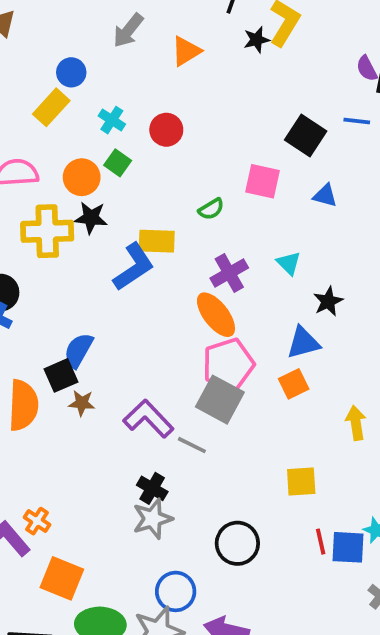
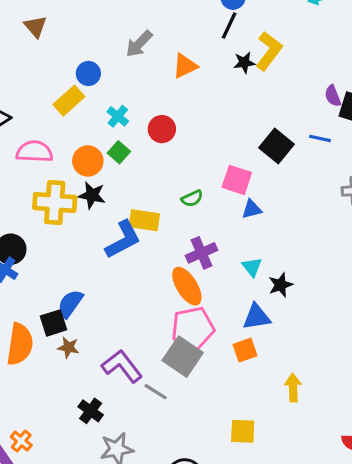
blue triangle: (325, 196) -> (252, 209), moved, turned -35
cyan triangle: (289, 263) -> (252, 267), moved
black cross: (152, 488) -> (91, 411), moved

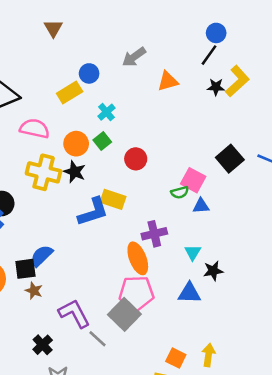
red circle: (162, 129) -> (136, 159), moved
green semicircle: (192, 198) -> (180, 192), moved
orange square: (245, 350) -> (176, 358), moved, turned 36

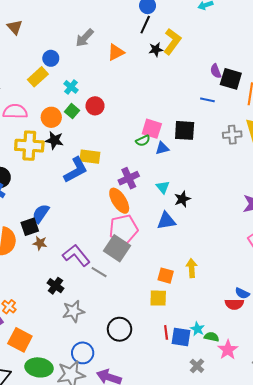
red circle: (136, 159) -> (95, 106), moved
black square: (230, 159) -> (185, 130), moved, turned -35

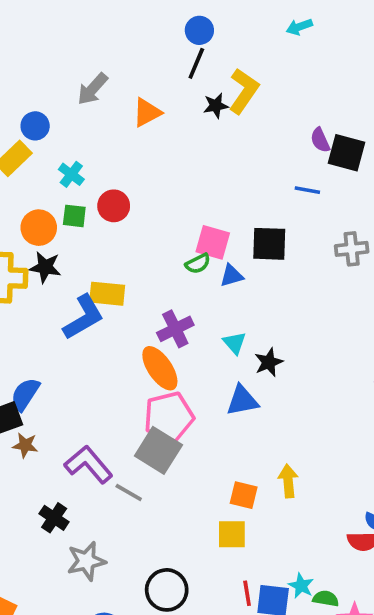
green square: (72, 111) -> (74, 216), turned -32

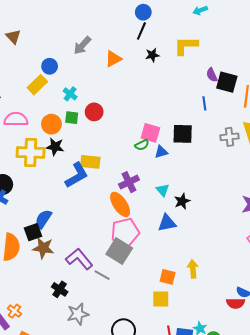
yellow L-shape: (244, 91) -> (186, 46), moved, turned -125
blue line: (307, 190) -> (204, 103), turned 72
brown star: (25, 445) -> (43, 248), size x1.5

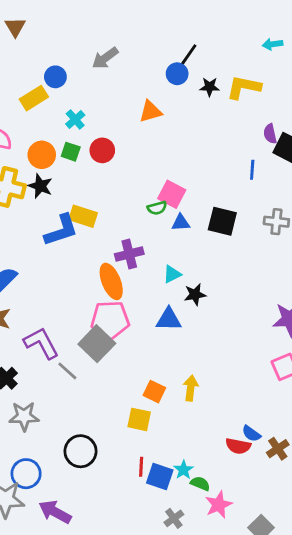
blue circle: (143, 12) -> (177, 74), moved
black star: (152, 55) -> (210, 87), moved
orange triangle: (113, 59) -> (150, 111), moved
black square: (183, 134) -> (222, 221), moved
cyan triangle: (163, 190) -> (172, 274), turned 32

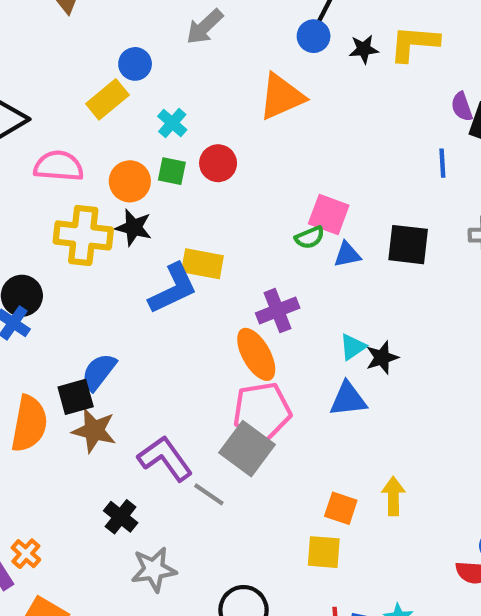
orange triangle: (150, 111) -> (282, 97), size x1.4
cyan triangle: (172, 274) -> (353, 347), moved

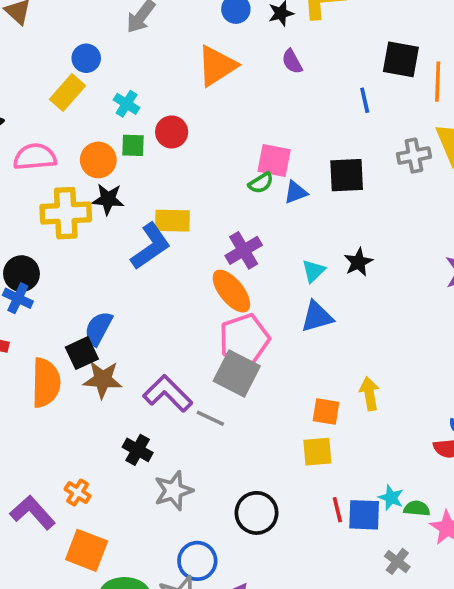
purple semicircle: (462, 107) -> (292, 62), moved
black star: (382, 358) -> (358, 262), moved
orange cross: (26, 554) -> (78, 493), moved

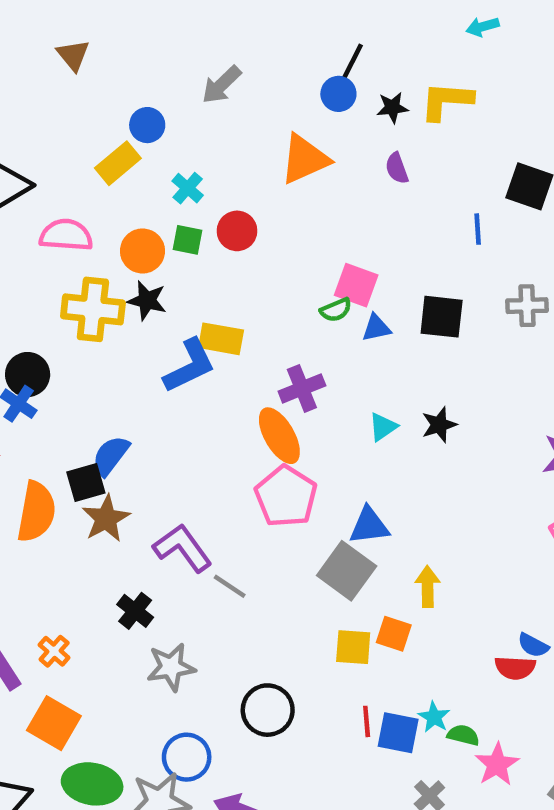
blue triangle: (317, 317) -> (369, 526), moved
pink pentagon: (244, 339) -> (286, 496), turned -30
gray square: (237, 374) -> (347, 571), moved
brown star: (103, 379) -> (106, 519), turned 30
orange square: (326, 412) -> (394, 634), moved

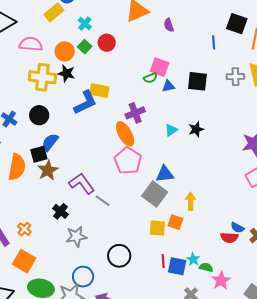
purple semicircle: (397, 168) -> (169, 25), moved
green square: (188, 240) -> (85, 47), turned 32
black circle: (28, 374) -> (39, 115), moved

